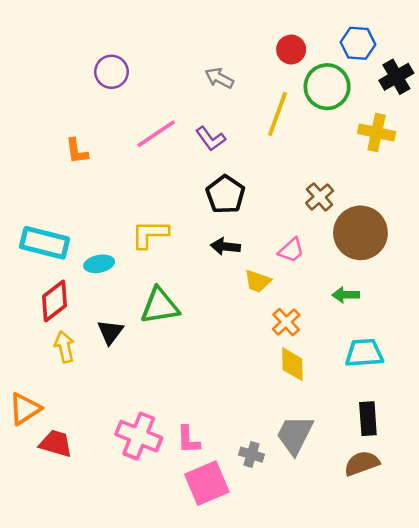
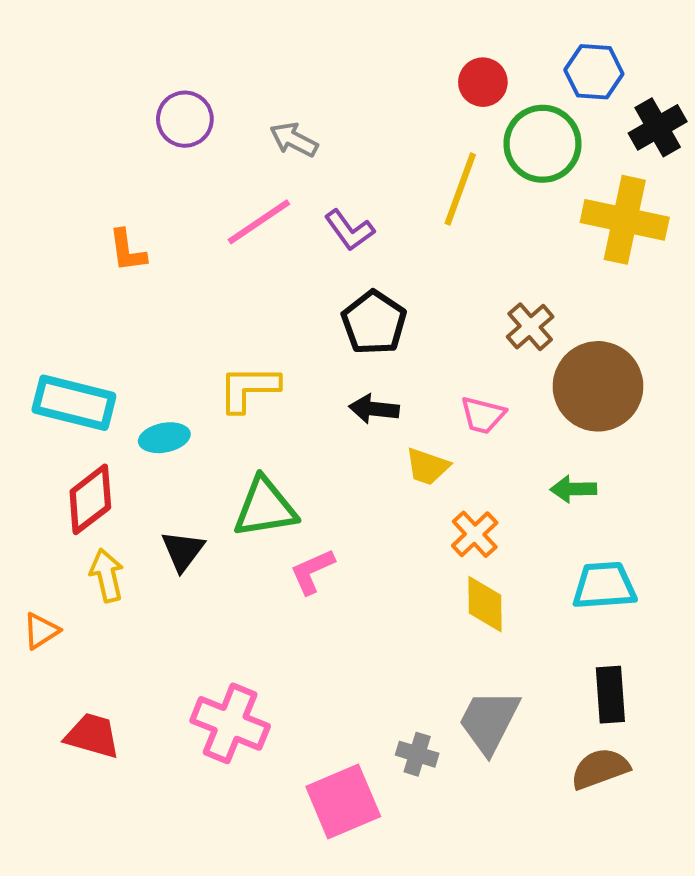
gray arrow: (219, 78) -> (294, 140), moved
yellow cross: (377, 133) -> (625, 220), size x1.4
pink trapezoid: (291, 250) -> (483, 415), turned 56
orange triangle: (25, 409) -> (41, 631), moved, size x0.7
pink L-shape: (188, 440) -> (312, 571), moved, turned 68

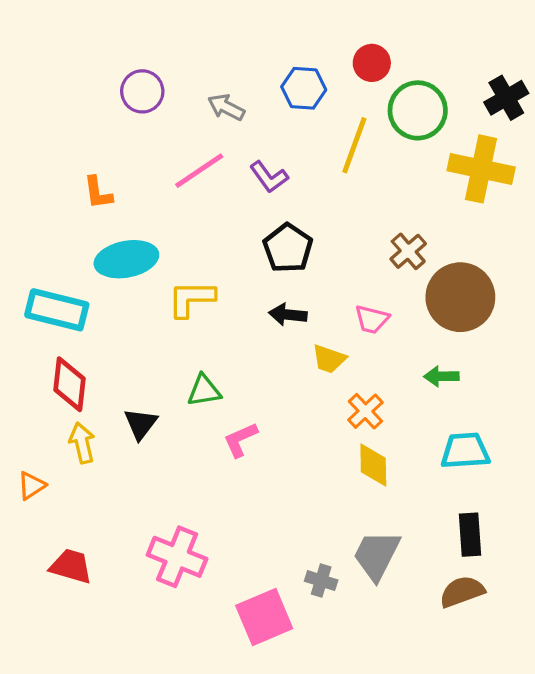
blue hexagon: (594, 72) -> (304, 88), moved
cyan ellipse: (164, 438) -> (126, 259), moved, size x1.6
red diamond: (90, 499) -> (69, 384), turned -46
green triangle: (265, 508) -> (204, 391), size x0.7

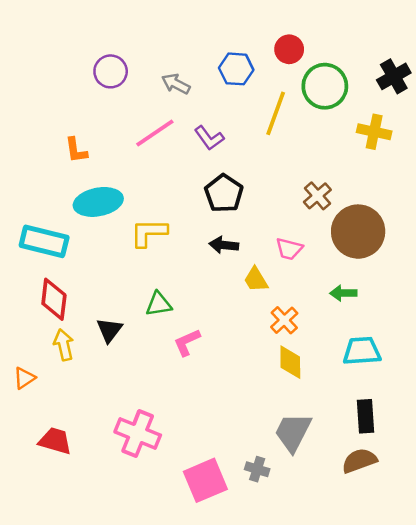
yellow cross: (481, 169) -> (374, 132), size x0.7
yellow trapezoid: (329, 359) -> (256, 280), turned 40
gray cross: (321, 581) -> (257, 469), moved

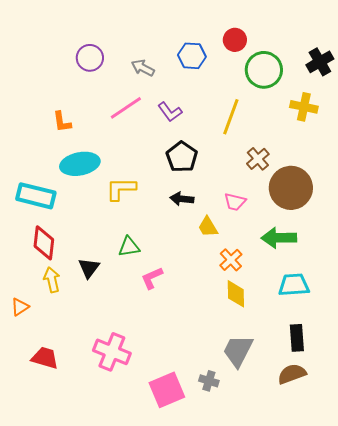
yellow line: (276, 113) -> (231, 117), moved
green arrow: (343, 293) -> (279, 238), size x1.6

